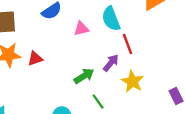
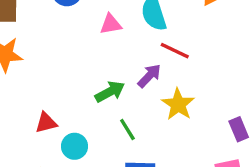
red line: (127, 44) -> (175, 51), turned -48
red triangle: (35, 59) -> (46, 123), moved

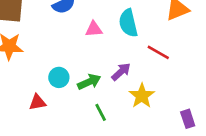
red line: (175, 51) -> (158, 52), moved
cyan circle: (75, 146) -> (59, 77), moved

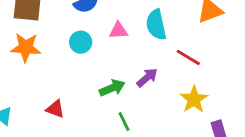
cyan circle: (59, 77) -> (81, 42), moved
yellow star: (142, 96) -> (194, 99), moved
red triangle: (37, 102) -> (55, 109), turned 30

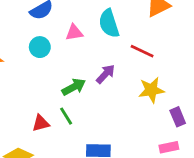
yellow star: (194, 99) -> (151, 90), turned 30
red triangle: (55, 109) -> (41, 123), moved, turned -30
green line: (124, 121) -> (66, 116), moved

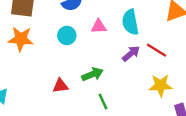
purple arrow: (106, 74) -> (131, 54), moved
green line: (66, 116) -> (103, 101), moved
red triangle: (41, 123) -> (60, 86), moved

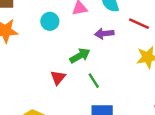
purple arrow: (131, 54) -> (104, 34), moved, turned -138
red triangle: (60, 86) -> (58, 78), moved, turned -35

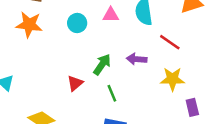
purple arrow: (104, 34) -> (137, 59), moved
green arrow: (80, 56) -> (102, 65), turned -36

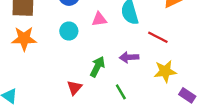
green line: (112, 93) -> (121, 92), moved
purple rectangle: (192, 107) -> (187, 95), turned -35

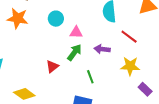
pink triangle: (99, 19) -> (76, 32), moved

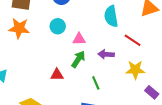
red triangle: (52, 67) -> (57, 75), turned 40

